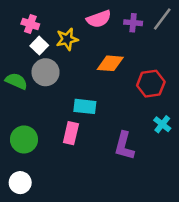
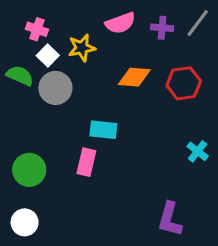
green semicircle: (16, 81) -> (20, 76), moved
red hexagon: (151, 84) -> (184, 83), moved
purple L-shape: (124, 146) -> (170, 219), moved

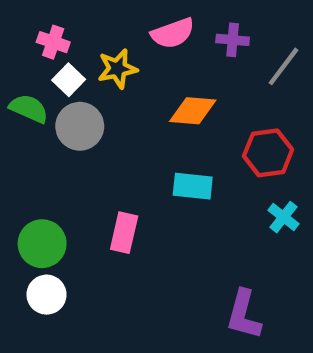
gray line: (198, 23) -> (284, 66), moved
red hexagon: (184, 83) -> (268, 153), moved
cyan rectangle: (103, 130) -> (193, 186), moved
white circle: (25, 222) -> (47, 295), moved

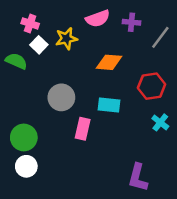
gray circle: (80, 126) -> (61, 97), moved
pink rectangle: (124, 233) -> (83, 129), moved

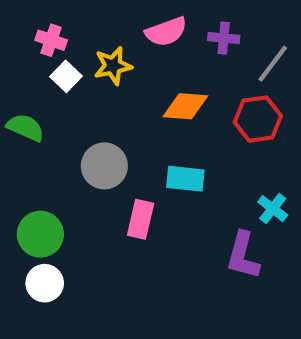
green semicircle: (16, 61) -> (25, 128), moved
red hexagon: (152, 86) -> (258, 119), moved
purple L-shape: (138, 178) -> (243, 255), moved

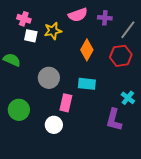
white square: (66, 76) -> (31, 36), turned -32
orange diamond: (185, 106) -> (87, 50), turned -65
white circle: (45, 283) -> (54, 125), moved

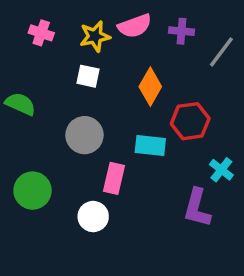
yellow star: (53, 31) -> (95, 36), moved
white square: (31, 36) -> (88, 76), moved
red hexagon: (121, 56) -> (190, 121), moved

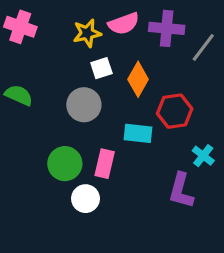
purple cross: (182, 31) -> (167, 28), size x1.5
pink cross: (41, 33) -> (20, 27), moved, size x1.4
white square: (88, 76) -> (101, 68), moved, turned -30
gray circle: (84, 135) -> (84, 105), moved
green circle: (33, 191) -> (65, 164), moved

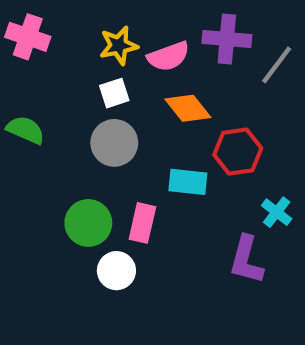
pink semicircle: (124, 24) -> (168, 56), moved
white square: (101, 68) -> (114, 93), moved
orange diamond: (138, 79) -> (188, 108), turned -68

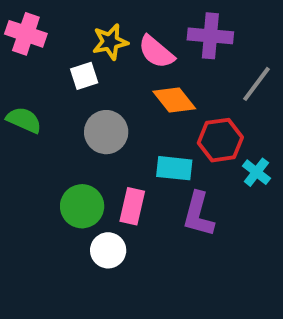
pink semicircle: (168, 56) -> (156, 52), turned 60
gray line: (277, 65) -> (256, 84), moved
white square: (114, 93) -> (84, 76), moved
cyan cross: (277, 212) -> (256, 172), moved
purple L-shape: (246, 260) -> (198, 214), moved

